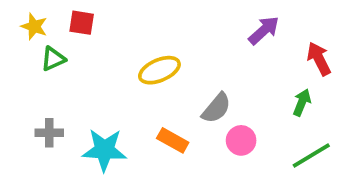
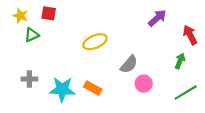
orange rectangle: (173, 140) -> (93, 88), moved

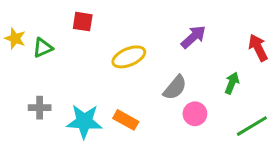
red square: (49, 13) -> (83, 22), moved
yellow star: (20, 16) -> (15, 38), moved
purple arrow: (157, 18) -> (193, 37), moved
green arrow: (180, 61) -> (232, 83), moved

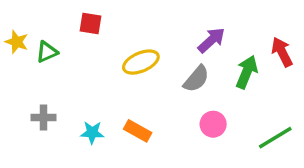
green arrow: (232, 83) -> (247, 72), moved, size x1.4
gray semicircle: (175, 88) -> (196, 79), moved
cyan star: (84, 121) -> (92, 133), size x0.6

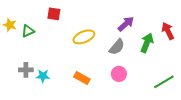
pink circle: (213, 124) -> (119, 74), moved
cyan star: (92, 133) -> (43, 76), moved

